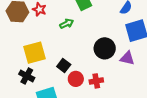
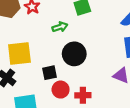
black circle: (105, 48) -> (74, 54), moved
black square: (64, 65) -> (50, 73), turned 32

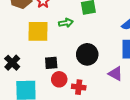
yellow square: (19, 53) -> (38, 31), moved
black circle: (74, 54) -> (87, 54), moved

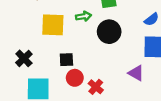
black circle: (87, 54) -> (109, 32), moved
red cross: (79, 87) -> (96, 87), turned 32

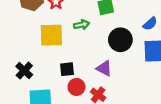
black circle: (109, 32) -> (120, 40), moved
purple triangle: (136, 73) -> (104, 68), moved

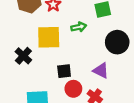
black cross: (24, 71) -> (23, 56), moved

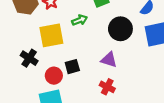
red circle: (73, 89) -> (54, 76), moved

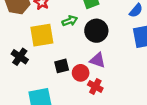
black circle: (120, 29) -> (96, 31), moved
red circle: (54, 76) -> (81, 73), moved

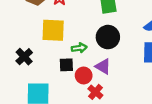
green arrow: (70, 21) -> (79, 48), moved
black cross: (20, 57) -> (24, 57), moved

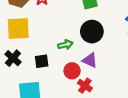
yellow square: (53, 30) -> (18, 29), moved
black square: (66, 65) -> (42, 61), moved

